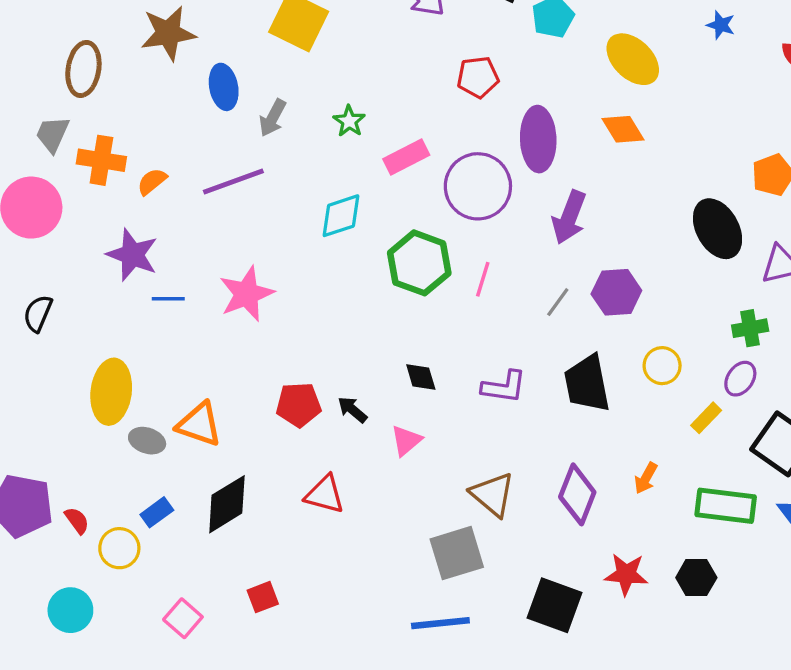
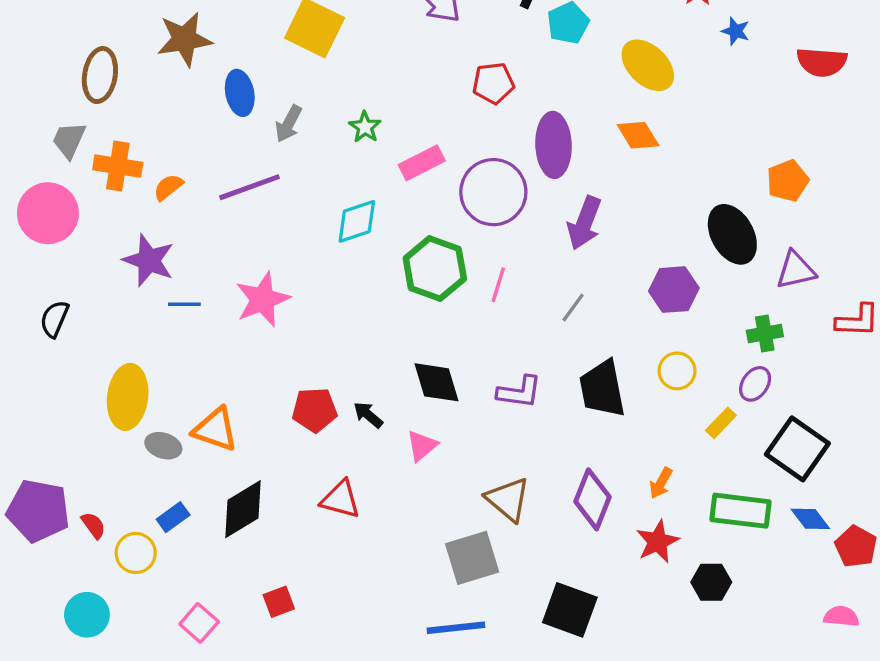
purple hexagon: (616, 292) -> (674, 290), moved
black diamond: (421, 377) -> (436, 382), size x1.5
red star: (626, 574) -> (658, 542), moved, turned -30

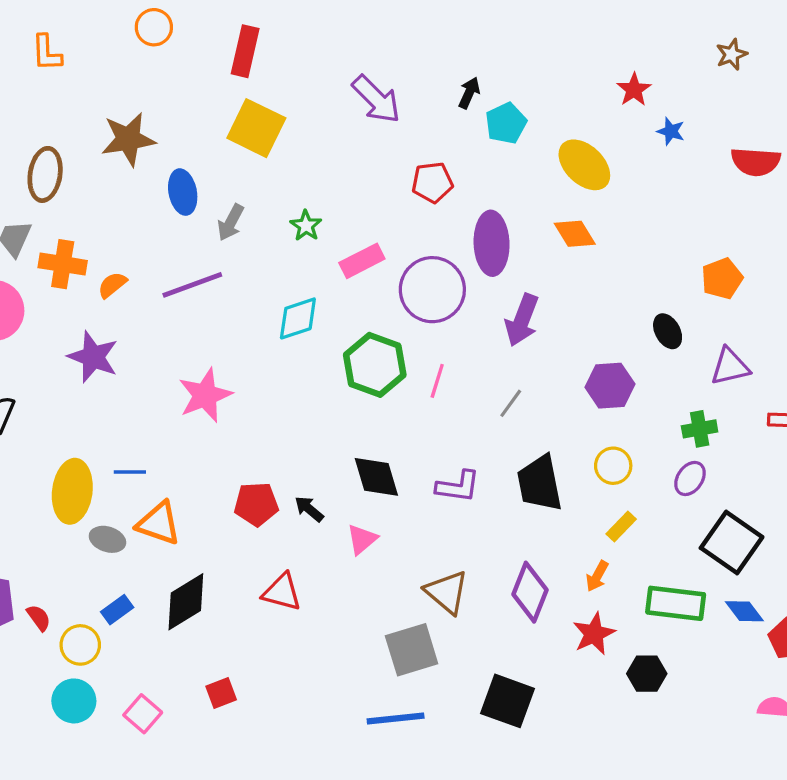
black ellipse: (732, 234) -> (668, 331), size x0.6
blue line: (184, 304) -> (130, 472), moved
yellow rectangle: (721, 423) -> (621, 527), moved
cyan circle: (87, 615) -> (74, 701), moved

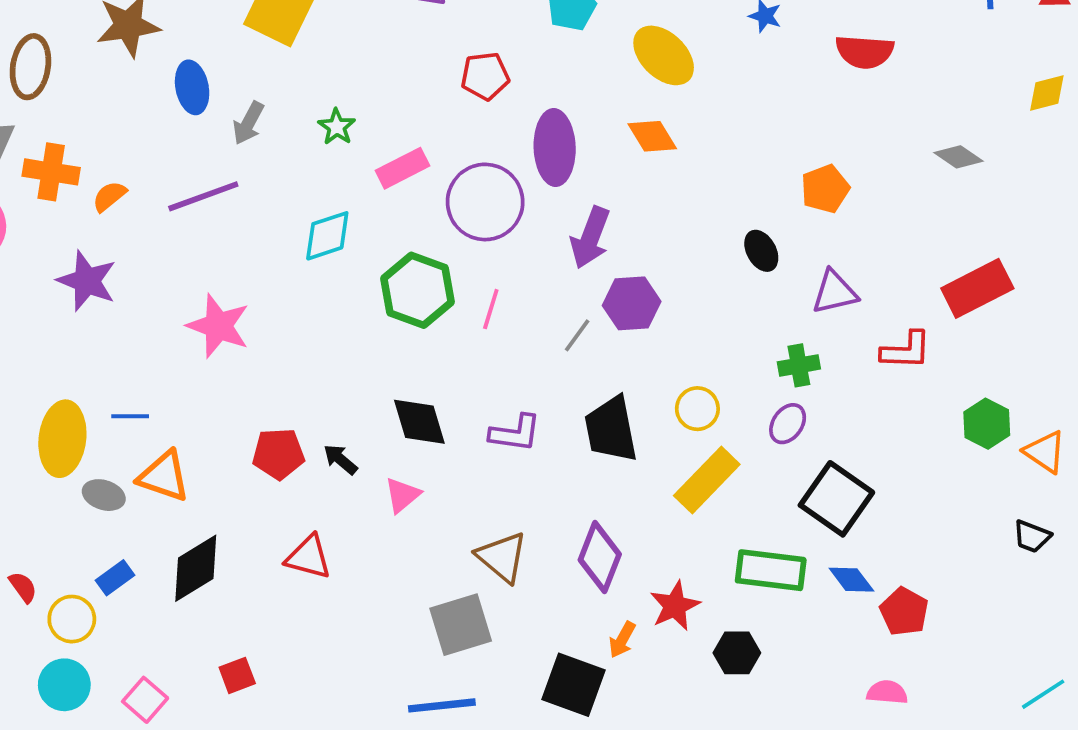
purple hexagon: (610, 386) -> (632, 303), moved
pink star: (205, 395) -> (218, 326), turned -30
yellow rectangle: (621, 527) -> (707, 480), size x1.8
orange arrow: (597, 576) -> (622, 640), moved

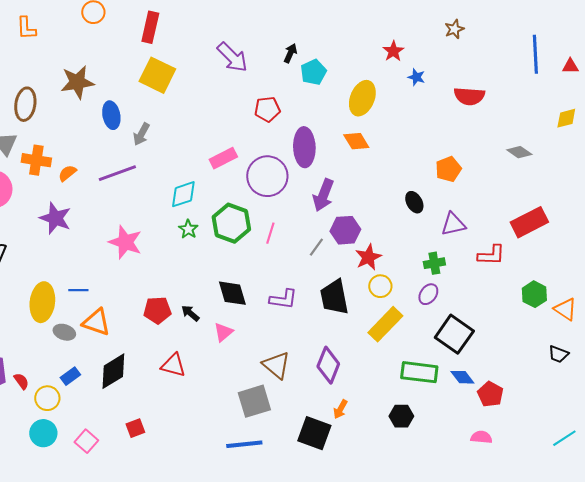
yellow ellipse: (664, 55) -> (362, 98), turned 68
green star: (337, 127) -> (188, 229), moved
red star: (675, 606) -> (368, 257), moved

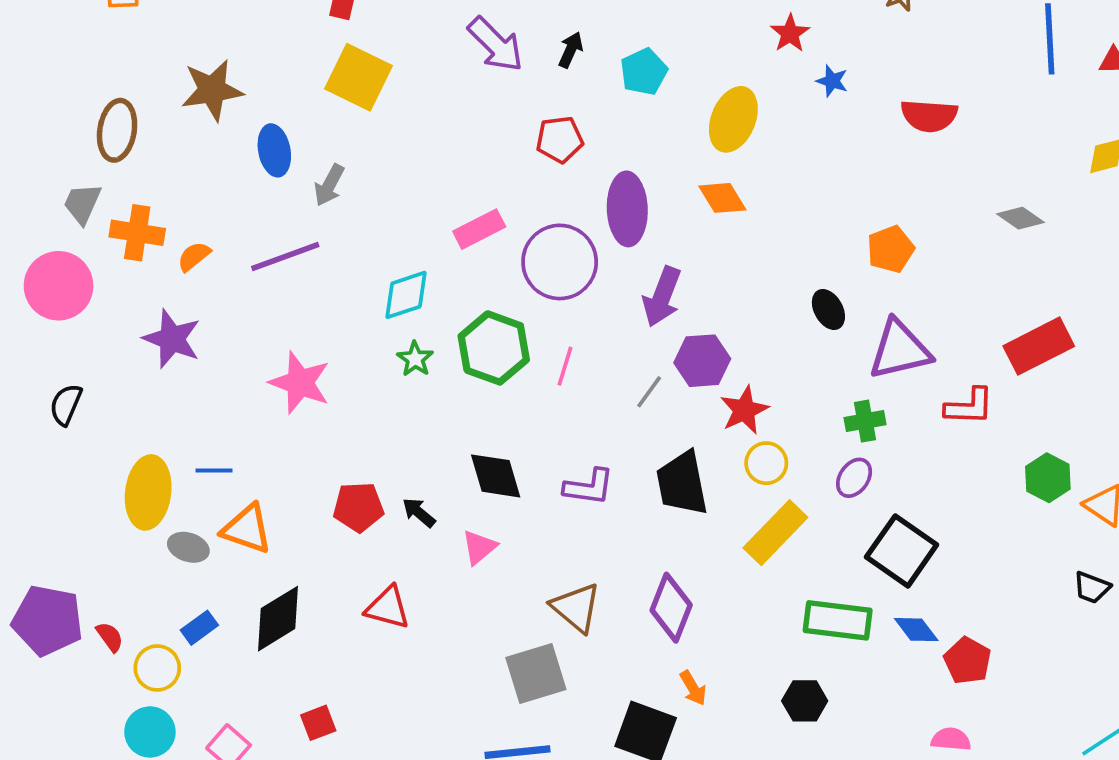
black arrow: (290, 53) -> (571, 50), moved
purple triangle: (453, 224) -> (900, 350), size x1.4
orange arrow: (340, 409) -> (693, 688), turned -60

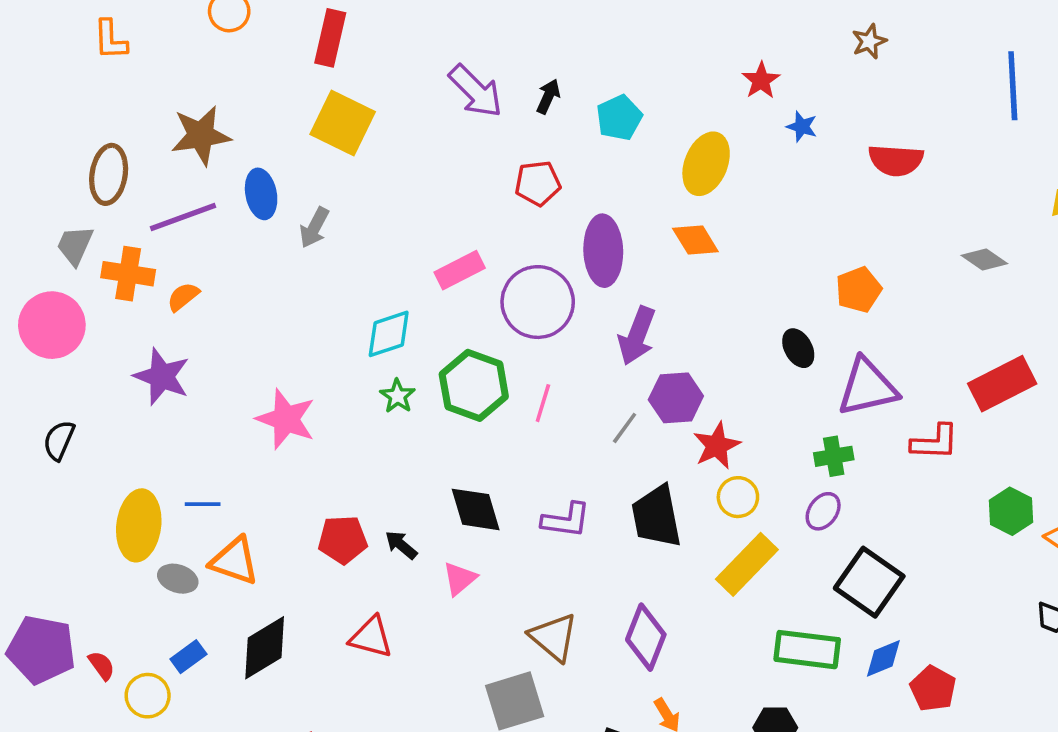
purple line: (285, 256) -> (183, 217), moved
blue diamond: (916, 630) -> (883, 658), turned -75

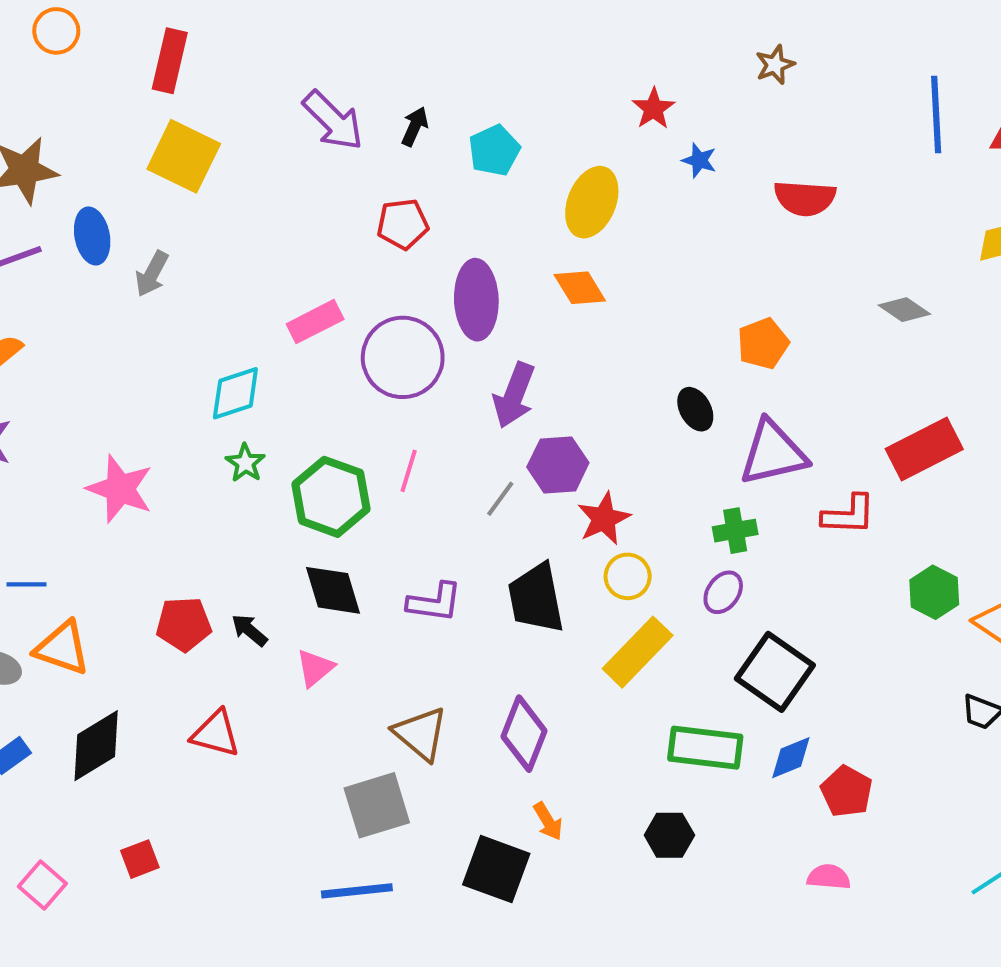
green hexagon: (474, 385) -> (331, 497), moved

